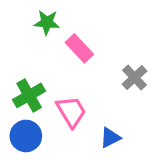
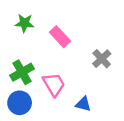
green star: (47, 22) -> (24, 23), moved
blue triangle: (110, 138) -> (83, 104), turned 42

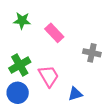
gray cross: (102, 59) -> (92, 53), turned -35
blue triangle: (83, 104) -> (75, 94), turned -32

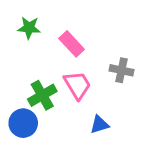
green cross: (20, 65) -> (42, 95), moved
pink trapezoid: (49, 76) -> (77, 85), moved

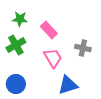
green cross: (42, 95) -> (16, 45), moved
blue triangle: (99, 125) -> (68, 85), size x1.5

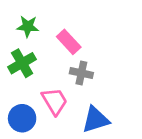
gray cross: (83, 48) -> (81, 73), moved
pink trapezoid: (53, 58) -> (55, 101), moved

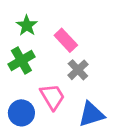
green star: (28, 26) -> (27, 25), turned 30
gray cross: (81, 73) -> (78, 70), turned 35

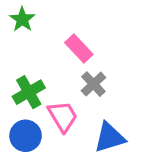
green star: (27, 25) -> (22, 19), moved
green cross: (21, 60) -> (29, 92), moved

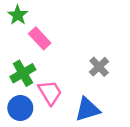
pink rectangle: (79, 48) -> (40, 38), moved
gray cross: (93, 84) -> (99, 67), moved

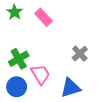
pink rectangle: (40, 38) -> (44, 17), moved

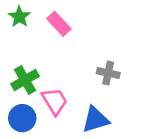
gray cross: (80, 54) -> (108, 73), turned -35

